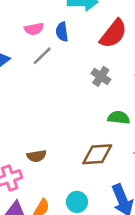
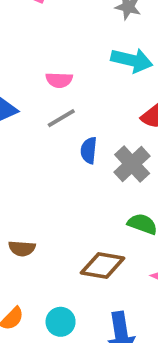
blue semicircle: (62, 32) -> (89, 150), moved
gray cross: (101, 76) -> (132, 164), size x1.4

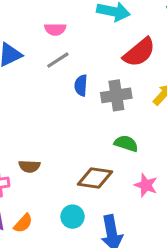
gray cross: (132, 164) -> (116, 95), turned 36
cyan circle: (61, 322) -> (73, 217), moved

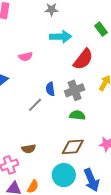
gray line: (58, 60) -> (35, 105), moved
green semicircle: (126, 144) -> (77, 115), moved
cyan circle: (73, 217) -> (64, 175), size x1.5

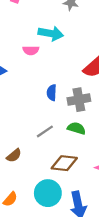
cyan arrow: (61, 37) -> (51, 33), moved
gray line: (35, 105) -> (45, 131), moved
brown semicircle: (29, 149) -> (14, 155), turned -40

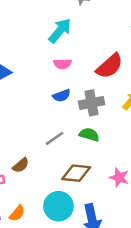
cyan arrow: (51, 33) -> (60, 31), turned -60
pink semicircle: (31, 50) -> (63, 64), moved
blue semicircle: (52, 93) -> (62, 96), turned -112

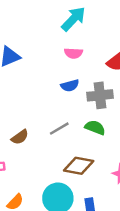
brown semicircle: (21, 165) -> (20, 137), moved

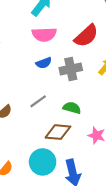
pink semicircle: (73, 53) -> (44, 34), size x1.5
green semicircle: (95, 128) -> (72, 108), moved

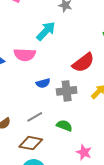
pink semicircle: (44, 34) -> (25, 55), moved
brown diamond: (58, 132) -> (31, 143), moved

